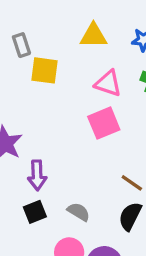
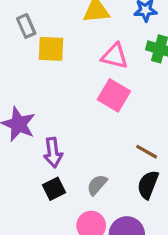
pink square: (104, 123) -> (114, 95), turned -32
gray semicircle: (79, 212) -> (97, 185), turned -75

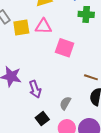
pink triangle: (115, 56) -> (43, 26), moved
black square: (54, 189) -> (42, 119), moved

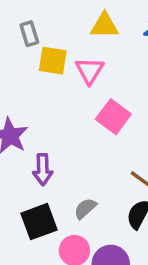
pink triangle: (43, 26) -> (90, 70), turned 42
black square: (42, 119) -> (39, 222), size x1.5

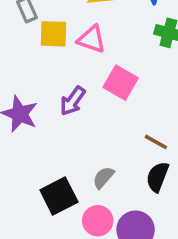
pink triangle: (90, 70) -> (92, 39), turned -36
purple arrow: (43, 169) -> (73, 101), moved, turned 44

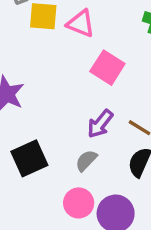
purple arrow: (73, 101) -> (100, 124), moved
black square: (59, 196) -> (29, 158), moved

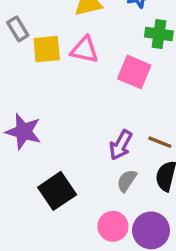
pink square: (107, 68) -> (134, 72), moved
gray semicircle: (86, 160) -> (127, 181), moved

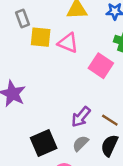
black square: (57, 191) -> (44, 143), moved

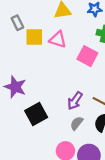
black square: (44, 143) -> (36, 114), moved

